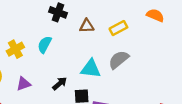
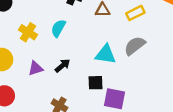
yellow cross: (15, 49) -> (28, 32), turned -30
black arrow: (60, 83) -> (62, 66), moved

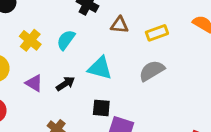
cyan triangle: (106, 54) -> (100, 68), moved
purple triangle: (36, 68) -> (34, 83), turned 42

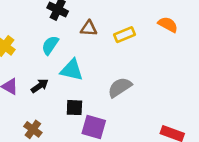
cyan semicircle: (66, 40) -> (50, 45), moved
gray semicircle: (152, 71) -> (120, 87), moved

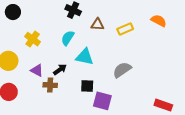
brown cross: (33, 129) -> (50, 85), moved, turned -32

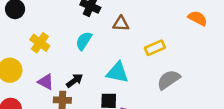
yellow rectangle: (125, 29) -> (155, 48), moved
cyan triangle: (85, 57) -> (117, 72), moved
gray semicircle: (122, 70) -> (169, 80), moved

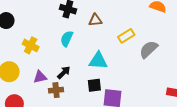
gray semicircle: (169, 80) -> (149, 49), moved
purple triangle: (46, 82) -> (40, 77), turned -32

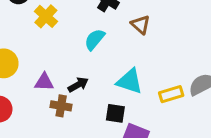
brown triangle: (95, 20) -> (141, 25), turned 32
yellow rectangle: (126, 36) -> (171, 94), moved
yellow cross: (31, 45) -> (46, 16), moved

